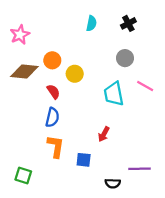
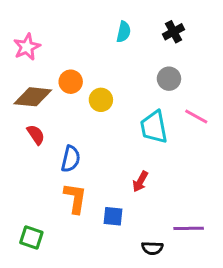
red semicircle: (53, 92) -> (36, 135), moved

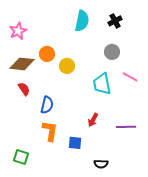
cyan semicircle: (124, 32) -> (82, 21), size x1.5
purple line: (189, 228) -> (126, 127), moved

